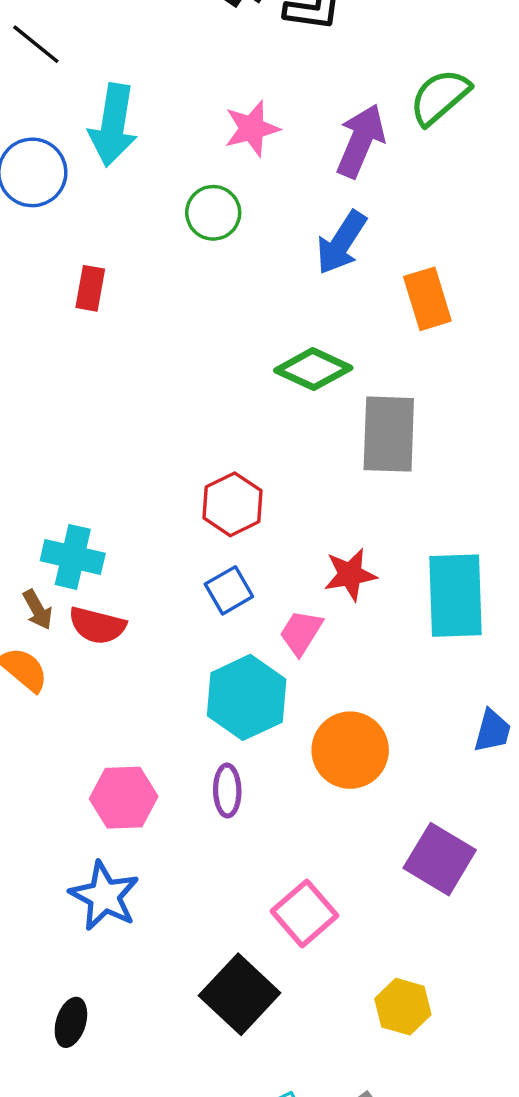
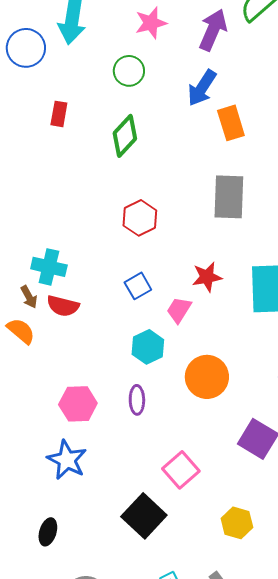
orange rectangle: (427, 299) -> (231, 123), moved
green diamond: (313, 369) -> (125, 136), moved, turned -72
red hexagon: (233, 504) -> (140, 218), moved
cyan hexagon: (247, 697) -> (148, 347), size x0.7

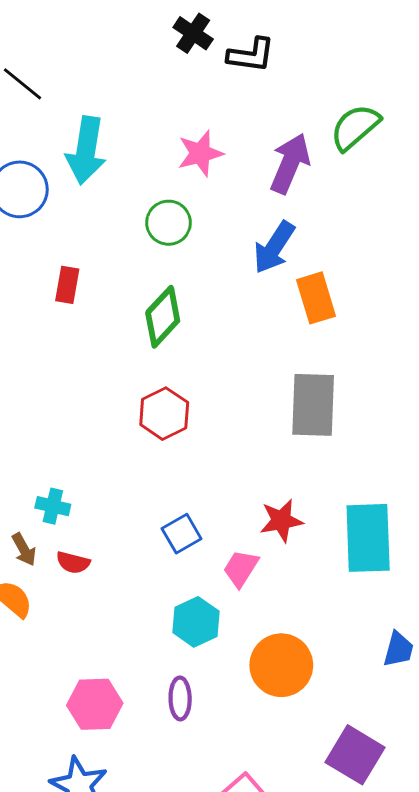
red hexagon: (140, 218) -> (164, 414), moved
cyan cross: (49, 267) -> (53, 506), size x0.7
red semicircle: (63, 306) -> (73, 563), size x0.7

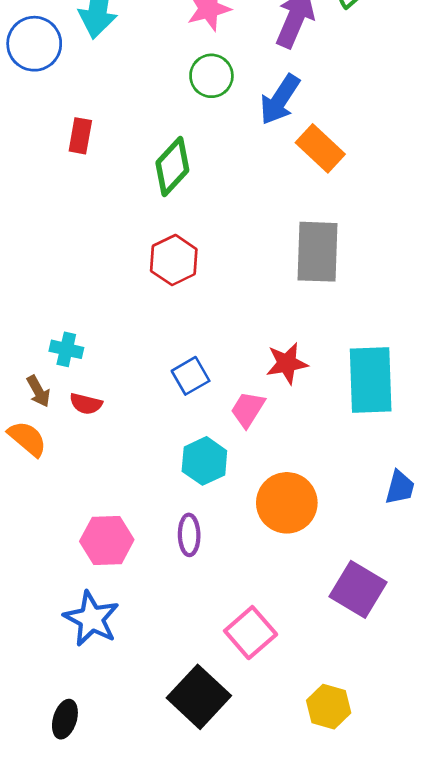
green circle: (169, 223) -> (211, 76), moved
orange rectangle: (316, 298) -> (320, 148), turned -30

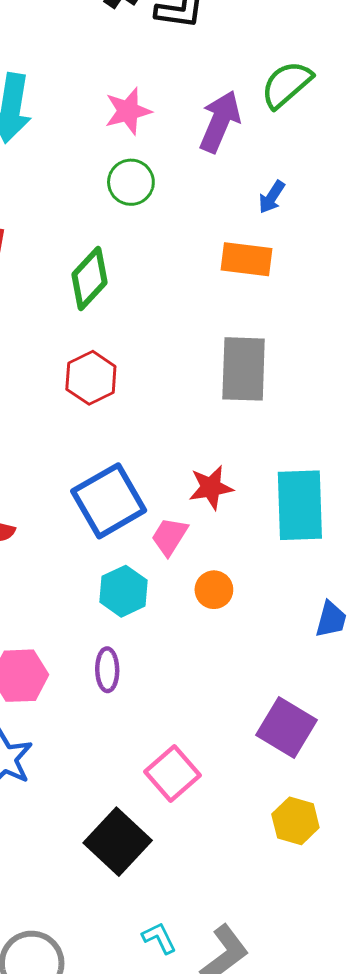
blue arrow: (280, 100) -> (272, 197), moved, size x0.6
orange rectangle: (320, 148) -> (247, 259), turned -36
blue square: (191, 376) -> (109, 501), size x1.8
orange circle: (287, 503) -> (214, 590), moved, size x0.6
yellow hexagon: (329, 707) -> (295, 821), moved

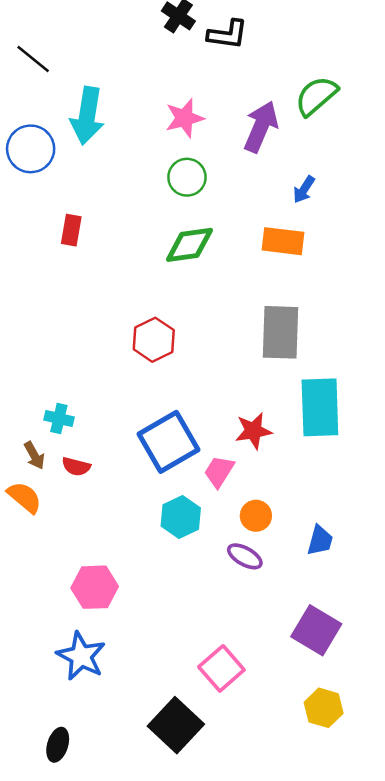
green diamond: (89, 279) -> (189, 245), moved, turned 39
cyan rectangle: (300, 505) -> (320, 407), moved
blue trapezoid: (331, 619) -> (320, 540), moved
purple ellipse: (107, 670) -> (245, 556), moved, turned -60

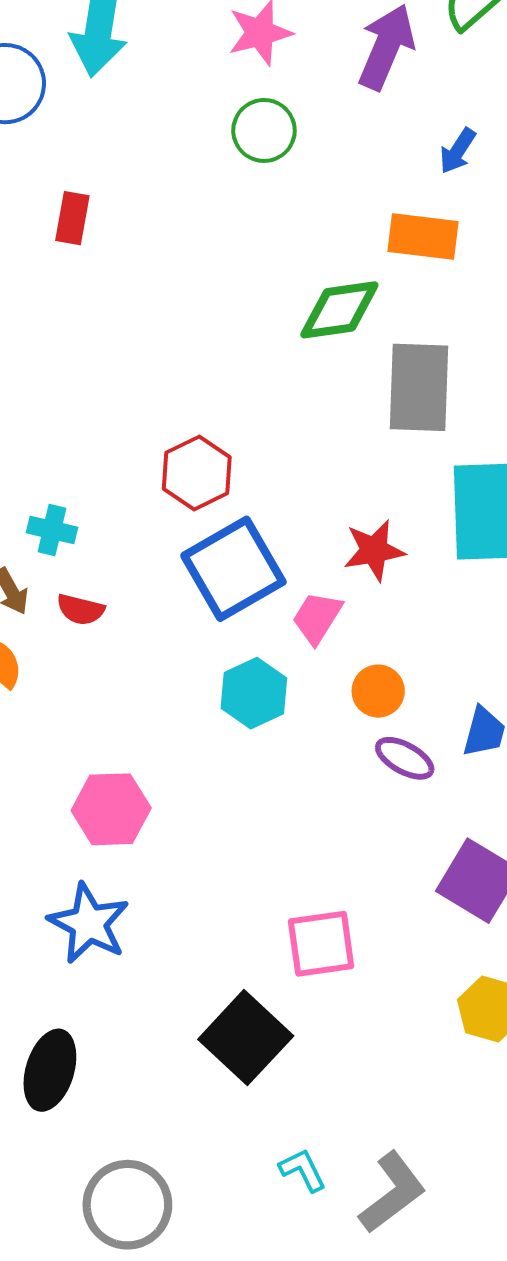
green diamond: (189, 245) -> (339, 310), moved
red hexagon: (154, 340) -> (197, 473), moved
purple ellipse: (245, 556) -> (405, 758), moved
pink square: (221, 668) -> (321, 944), turned 33
black ellipse: (58, 745) -> (50, 1070), size x1.4

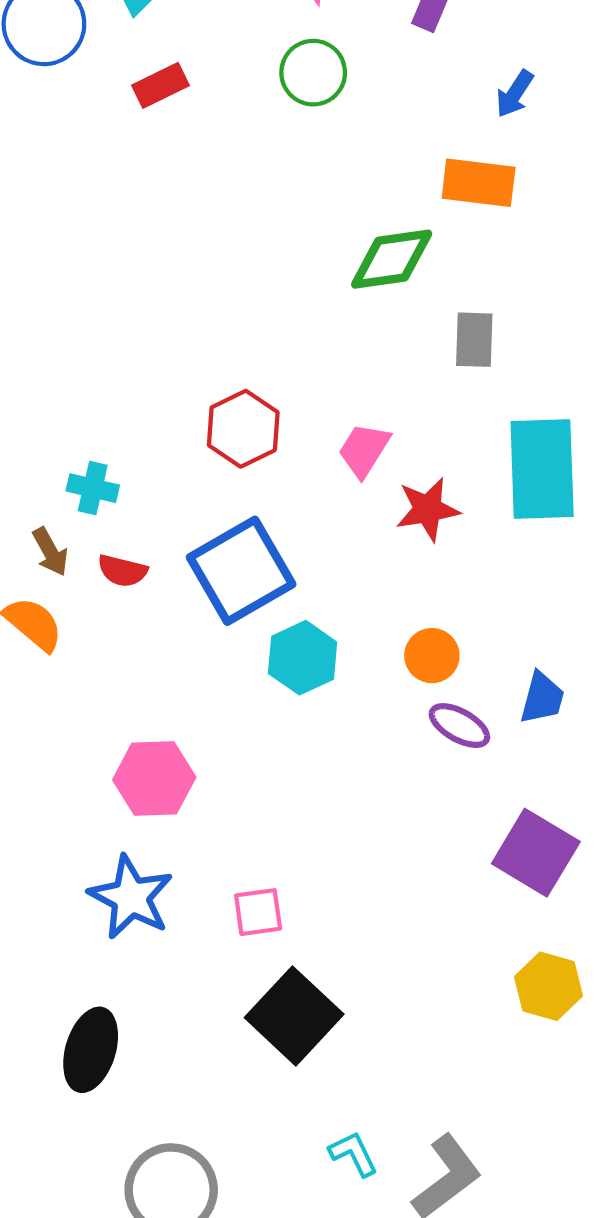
red rectangle: (72, 218) -> (161, 85), moved, turned 54
gray rectangle: (419, 387) -> (474, 340), size x0.6
blue square: (233, 569) -> (241, 571), moved
pink trapezoid: (317, 618) -> (364, 450), moved
pink square: (321, 944) -> (258, 912), moved, size x0.7

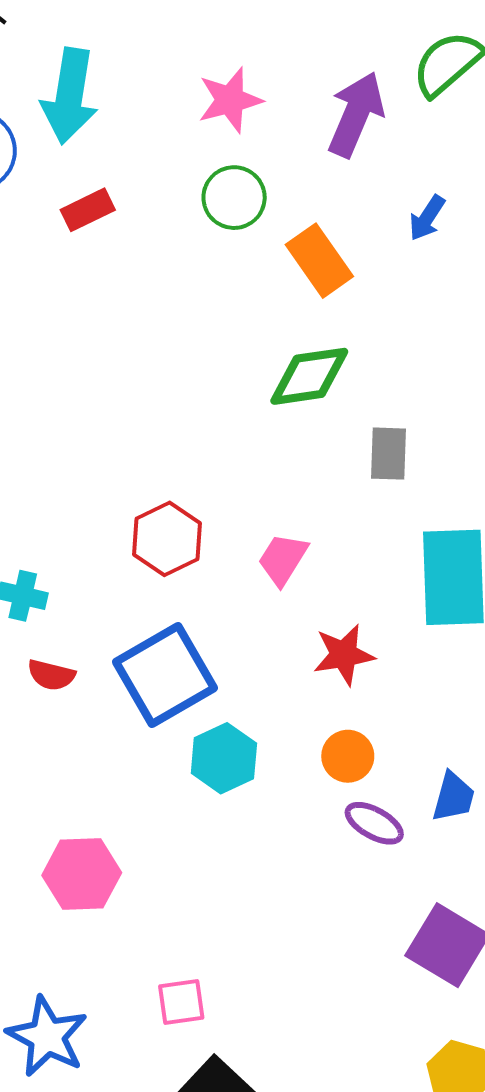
orange rectangle: (479, 183) -> (319, 261), moved, turned 48
red star: (428, 509) -> (344, 655), moved
blue star: (131, 897) -> (47, 1037), moved

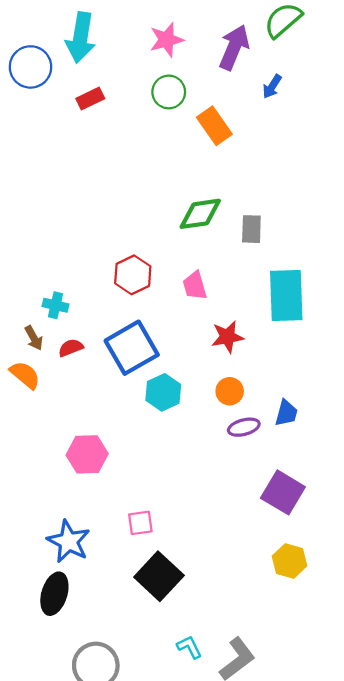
blue arrow: (427, 218) -> (272, 87), moved
green diamond: (309, 376) -> (200, 214), moved
pink trapezoid: (283, 559) -> (195, 286), turned -48
red semicircle: (51, 675) -> (71, 348), turned 145
purple ellipse: (374, 823) -> (244, 427), turned -44

